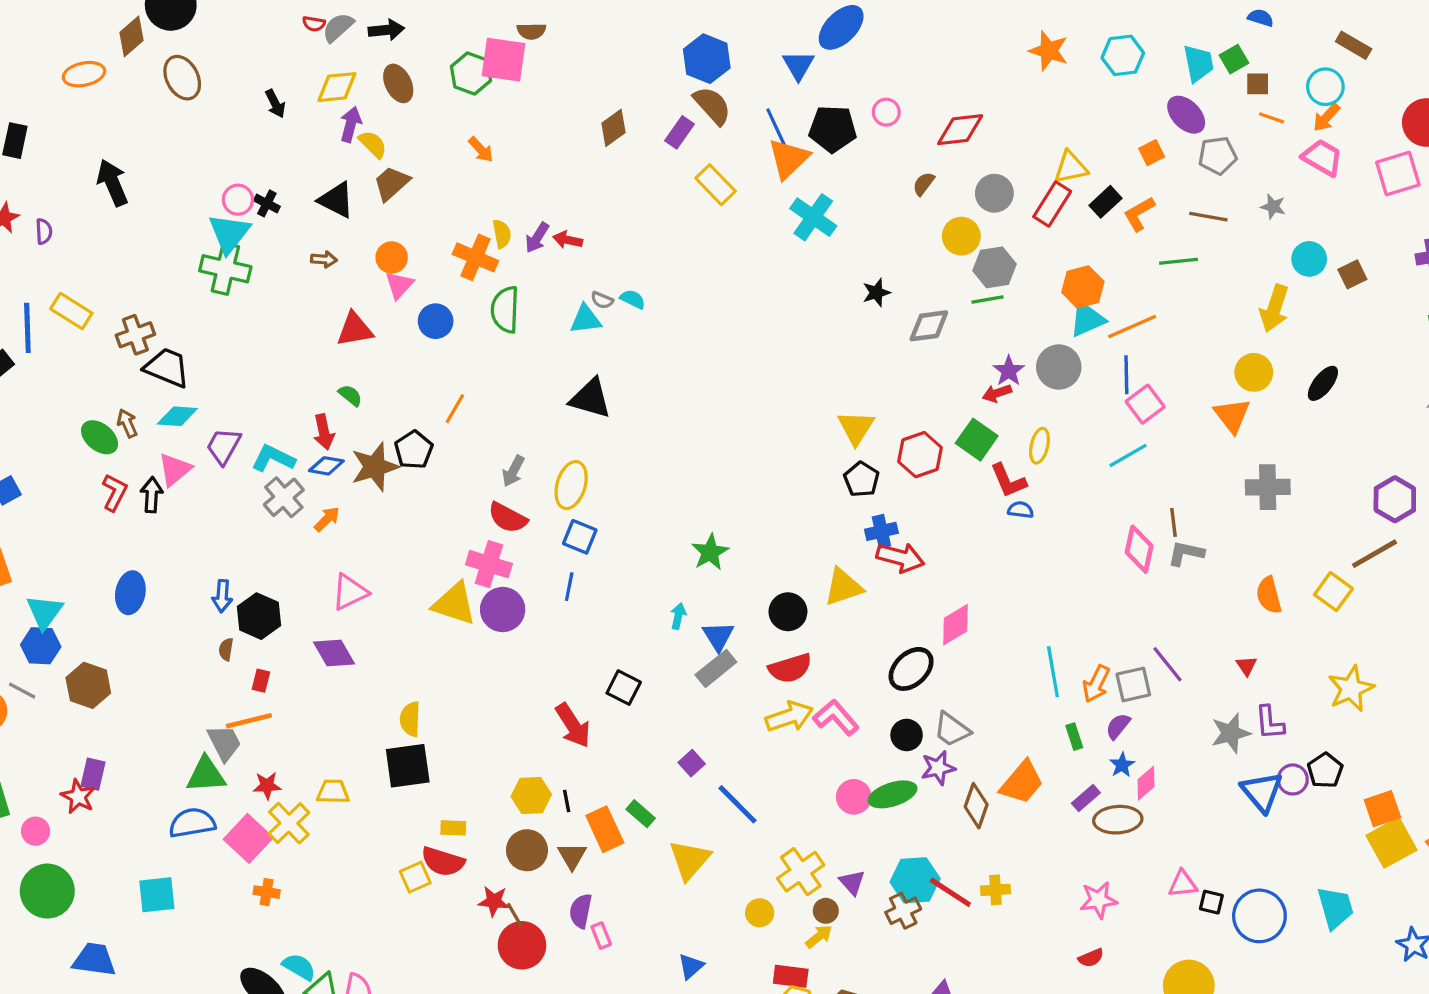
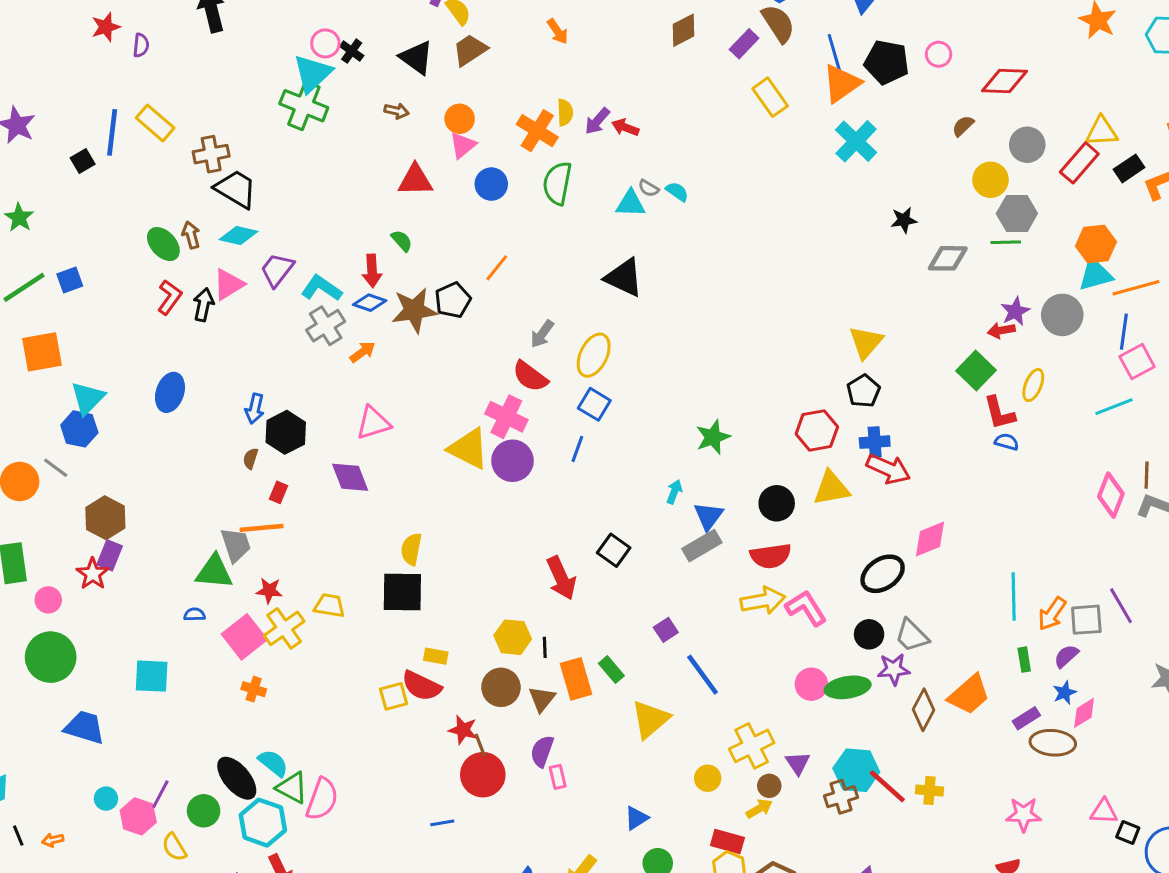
red hexagon: (920, 455) -> (817, 430), moved
brown hexagon: (88, 685) -> (105, 518), moved
blue semicircle: (192, 823) -> (195, 614), size x0.5

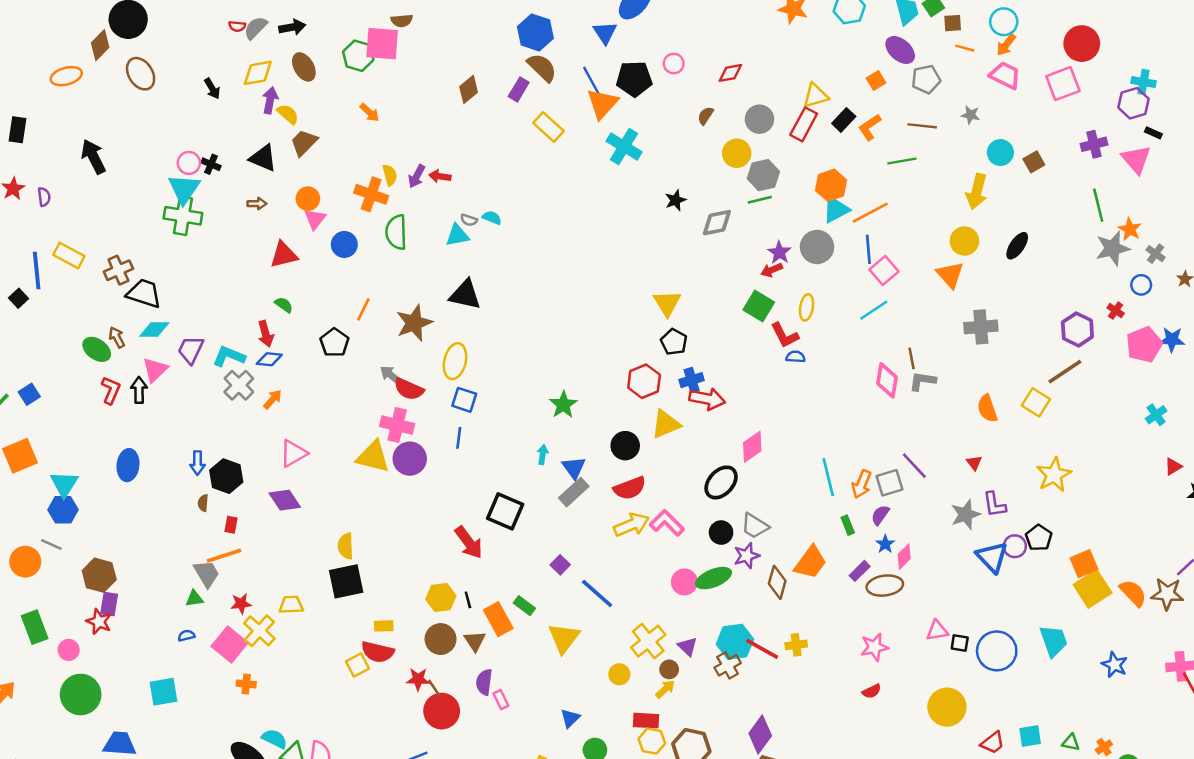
red diamond: (1005, 81) -> (730, 73), size x0.7
brown star: (414, 310) -> (414, 323), moved
gray arrow: (542, 334) -> (391, 375), moved, turned 105
black square: (614, 550) -> (505, 511), size x1.4
green triangle: (214, 572) -> (194, 599), size x0.6

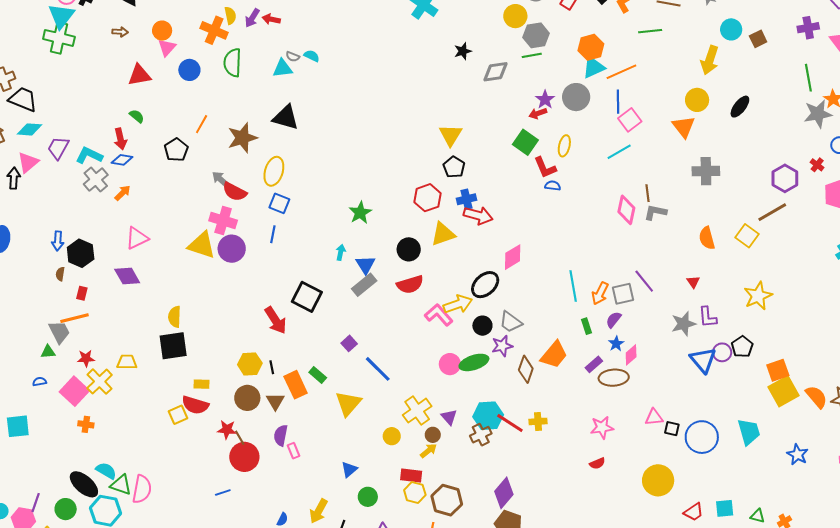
yellow arrow: (632, 525) -> (458, 304), moved

